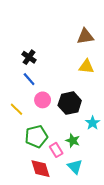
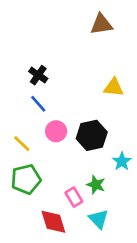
brown triangle: (85, 36) -> (101, 24), moved
green pentagon: (36, 136) -> (26, 179), moved

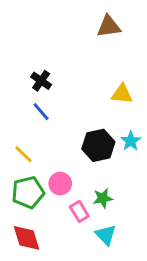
pink circle: (56, 131) -> (60, 184), moved
cyan star: (122, 161) -> (131, 141), moved
green star: (96, 185) -> (103, 198), turned -30
red diamond: (53, 222) -> (26, 238), moved

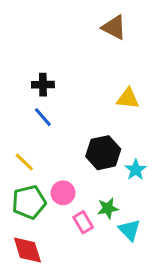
brown triangle: (109, 26) -> (114, 27), turned 35
black cross: (41, 81) -> (43, 85), turned -36
cyan star: (131, 141) -> (136, 170), moved
cyan triangle: (106, 235) -> (129, 230), moved

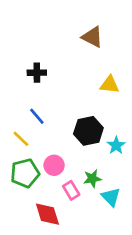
brown triangle: (114, 27) -> (92, 37), moved
blue line: (43, 117) -> (37, 116), moved
red diamond: (27, 250) -> (47, 214), moved

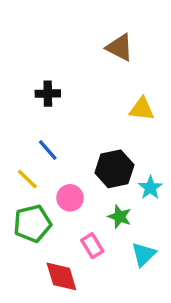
pink circle: (54, 165) -> (70, 198), moved
green star: (92, 178) -> (120, 217), moved, turned 30
cyan triangle: (111, 197) -> (144, 254), turned 30

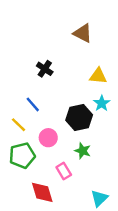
black cross: (48, 94) -> (45, 69), moved, turned 35
cyan star: (150, 188) -> (102, 103), moved
cyan triangle: (144, 254) -> (99, 198), moved

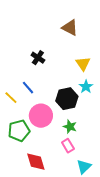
yellow triangle: (98, 76) -> (83, 64), turned 49
yellow line: (19, 125) -> (11, 98), moved
pink circle: (48, 138) -> (41, 116), size x1.5
pink rectangle: (64, 171) -> (68, 146), moved

